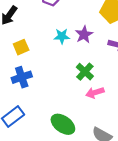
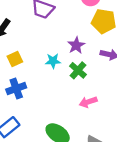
cyan star: (62, 36) -> (53, 61), moved
green cross: (85, 72) -> (78, 70), moved

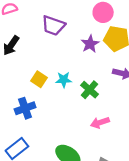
purple star: (76, 45) -> (90, 44), moved
yellow square: (15, 59) -> (39, 79), moved, turned -32

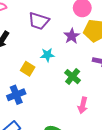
cyan star: (64, 80) -> (47, 55), moved
pink arrow: (100, 123) -> (83, 105), turned -56

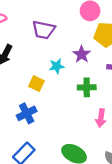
purple star: (72, 36) -> (82, 54), moved
green cross: (73, 77) -> (87, 87), turned -35

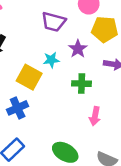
purple trapezoid: (44, 30) -> (54, 22), moved
yellow square: (36, 84) -> (29, 77), size x1.5

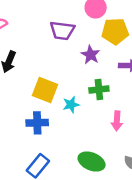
cyan star: (51, 60) -> (71, 105), moved
blue cross: (18, 108) -> (37, 123), turned 30

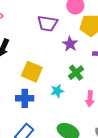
green cross: (99, 89) -> (76, 73), turned -35
cyan star: (71, 105) -> (57, 91), moved

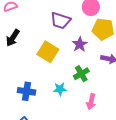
yellow square: (32, 72) -> (48, 52), moved

